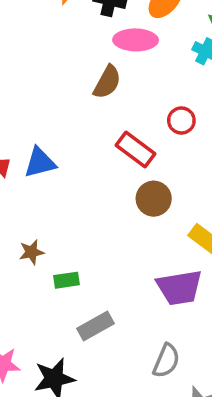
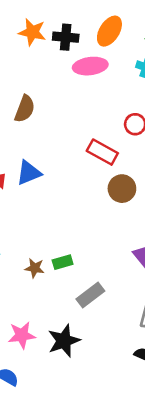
brown semicircle: (107, 82) -> (25, 109), moved
brown star: (32, 252) -> (35, 268), moved, turned 30

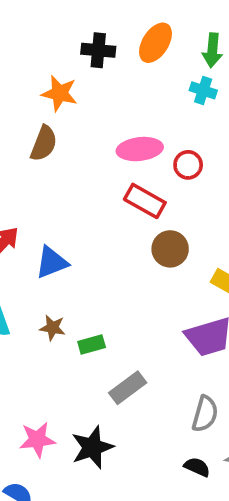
orange star: (32, 32) -> (59, 93), moved
pink ellipse: (90, 66) -> (140, 149), moved
blue triangle: (29, 173) -> (52, 262), moved
brown star: (35, 268) -> (53, 328), moved

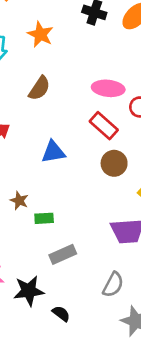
orange star: (59, 93) -> (40, 34), moved
brown semicircle: (44, 143) -> (39, 88), moved
blue triangle: (52, 262) -> (53, 152), moved
black semicircle: (197, 467) -> (61, 314), moved

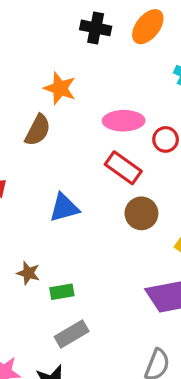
orange star: (40, 34) -> (60, 88), moved
gray rectangle: (63, 254) -> (72, 334), moved

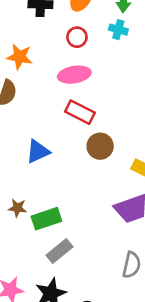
red circle: (166, 139) -> (77, 37), moved
green rectangle: (62, 292) -> (46, 219), size x1.5

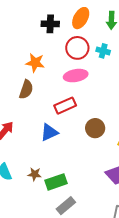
cyan cross: (118, 30) -> (103, 51), moved
red circle: (77, 37) -> (77, 48), size x1.5
red rectangle: (80, 112) -> (65, 106), moved, turned -50

